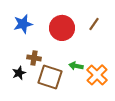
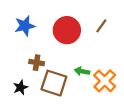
black star: (19, 73) -> (20, 87), moved

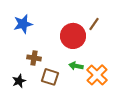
red circle: (67, 30) -> (73, 36), moved
brown square: (54, 83) -> (50, 77), size x0.7

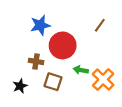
blue star: (23, 24) -> (40, 25), moved
red circle: (73, 36) -> (63, 45), moved

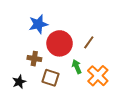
brown line: (100, 25) -> (89, 42), moved
green arrow: (81, 70) -> (77, 67), turned 56

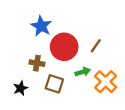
blue star: (38, 24) -> (41, 26), turned -30
green arrow: (77, 67) -> (83, 72), turned 96

